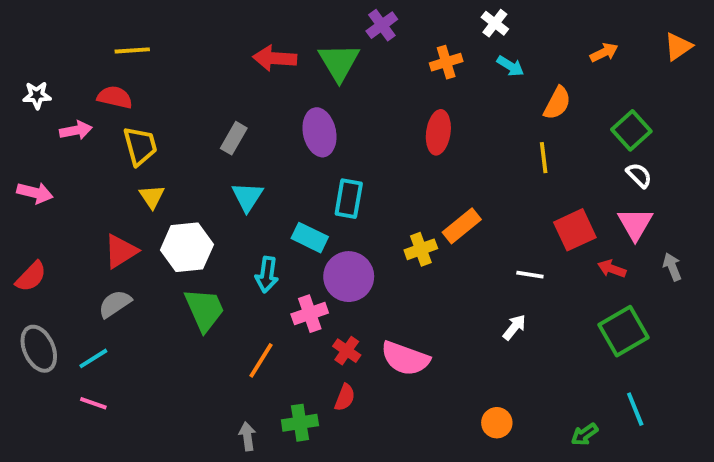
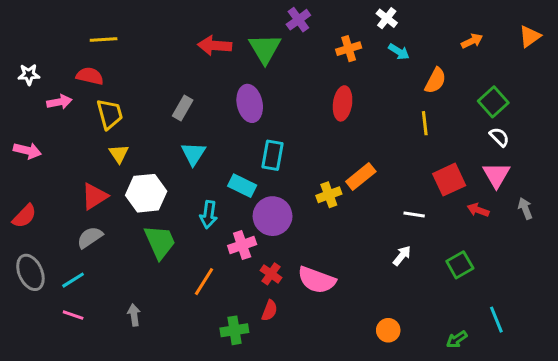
green square: (624, 331) -> (460, 265), moved, size x0.7
gray arrow: (247, 436) -> (134, 315), moved

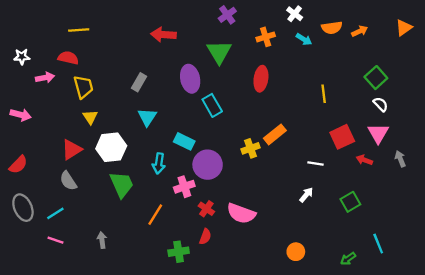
green triangle: (265, 49) -> (219, 52), moved
orange semicircle: (435, 81) -> (332, 28), moved, turned 54
cyan rectangle: (273, 155) -> (212, 105), moved, turned -40
gray semicircle: (90, 237) -> (68, 181), turned -90

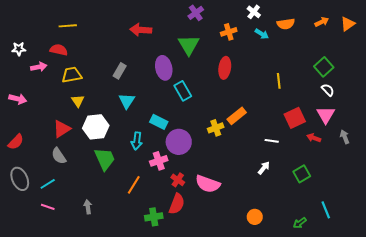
orange arrow: (360, 31) -> (322, 22), moved
yellow trapezoid: (83, 87) -> (72, 75), turned -85
red semicircle: (205, 237) -> (177, 204), size x1.5

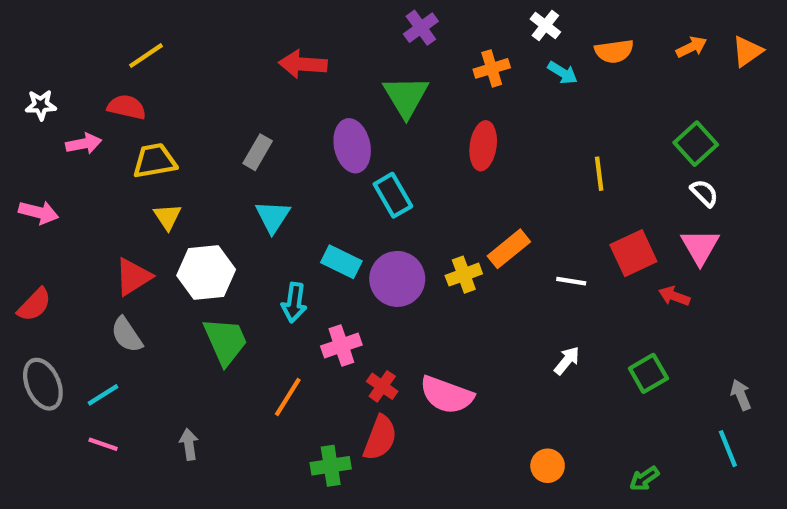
yellow line: (68, 26) -> (146, 56), turned -30
gray arrow: (345, 137) -> (741, 395), moved
white line: (272, 141) -> (571, 281), moved
purple circle: (179, 142) -> (397, 279), moved
cyan line: (326, 210) -> (728, 449), moved

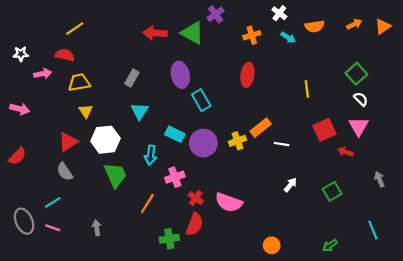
green triangle: (406, 96) -> (192, 33), moved, turned -30
white line: (571, 281) -> (282, 144), moved
gray ellipse: (43, 384) -> (24, 221), moved
gray arrow: (741, 395) -> (379, 179), moved
orange circle: (548, 466) -> (272, 245), moved

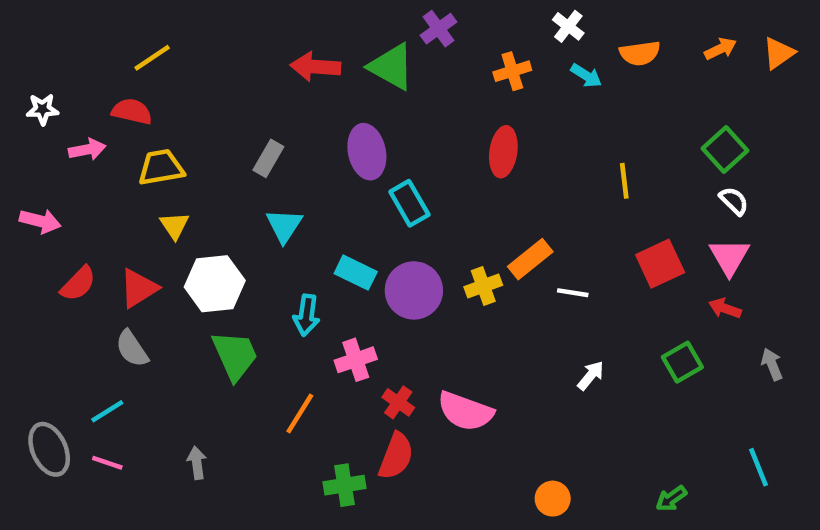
red arrow: (345, 152) -> (725, 308), moved
red semicircle: (17, 156) -> (78, 284), moved
green square: (332, 191) -> (682, 362), moved

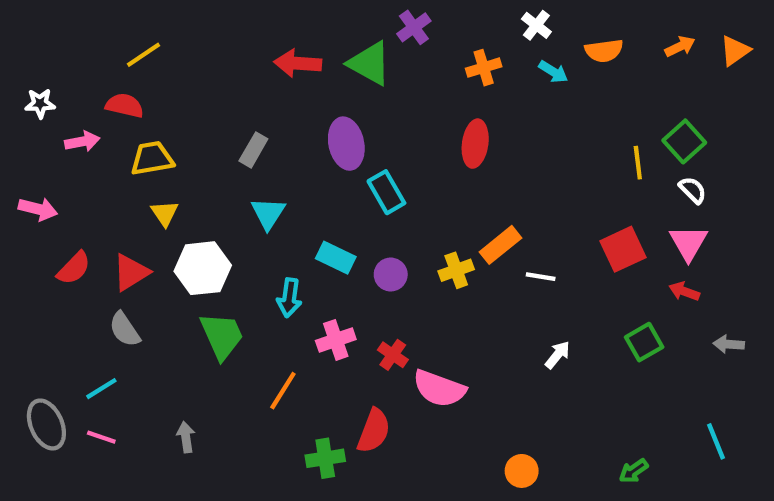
yellow line: (624, 181) -> (638, 163), moved
purple circle: (414, 290) -> (391, 275), size x0.6
gray arrow: (772, 364) -> (729, 344), turned -64
red cross: (398, 402) -> (393, 355), moved

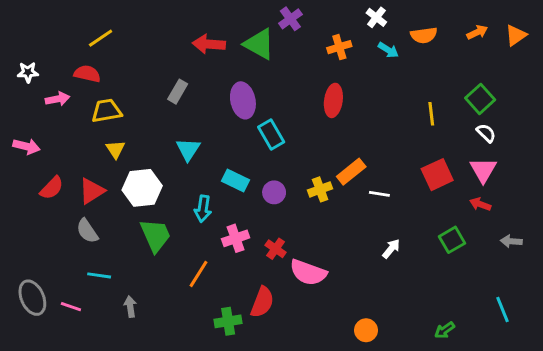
gray rectangle: (253, 150) -> (178, 92), moved
yellow line: (638, 163) -> (431, 114), moved
cyan line: (101, 389) -> (99, 275), moved, turned 40

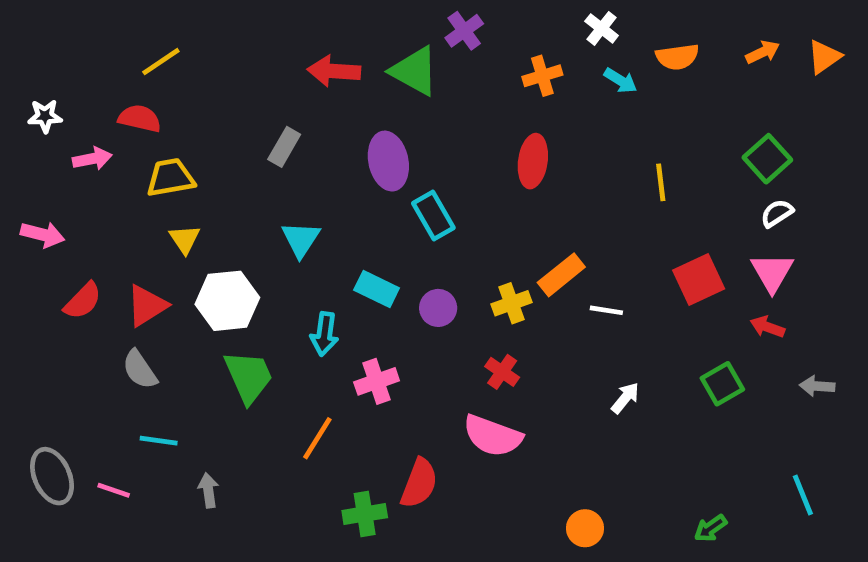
yellow line: (431, 114) -> (661, 182), moved
white semicircle: (486, 133) -> (777, 213), turned -78
red cross: (276, 249) -> (502, 372), moved

